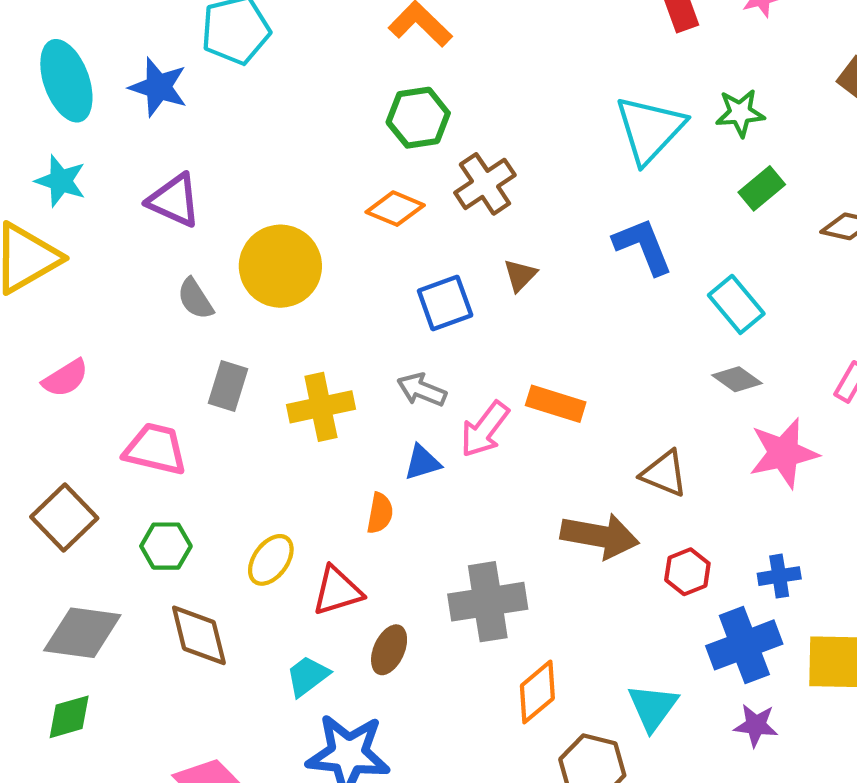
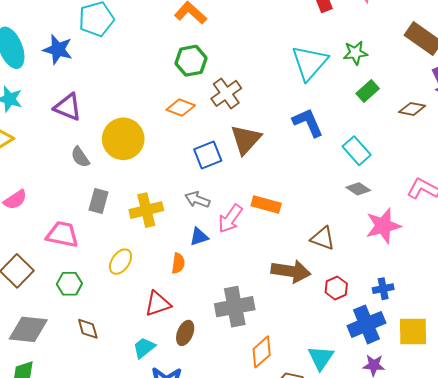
brown triangle: (520, 275) -> (246, 139), size x1.8
yellow ellipse: (271, 560) -> (121, 262), moved
brown diamond: (199, 635) -> (88, 329), size x0.7

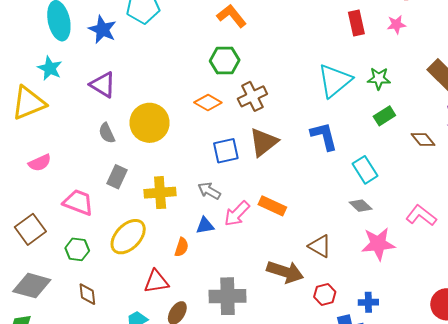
brown diamond: (412, 109) -> (423, 139), turned 30
yellow ellipse: (121, 262) -> (128, 237), size x1.5

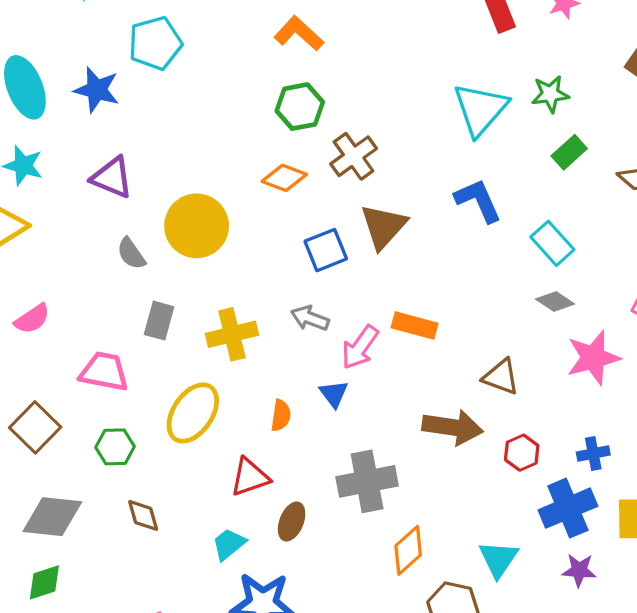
blue triangle: (205, 226) -> (334, 394), moved, turned -48

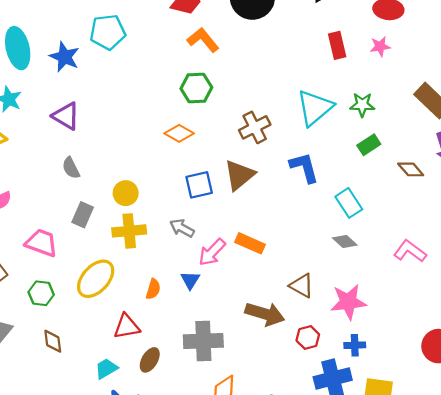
brown cross: (354, 156) -> (255, 127), moved
yellow circle: (197, 226) -> (126, 193), moved, size x0.6
pink star: (593, 358) -> (348, 302), moved

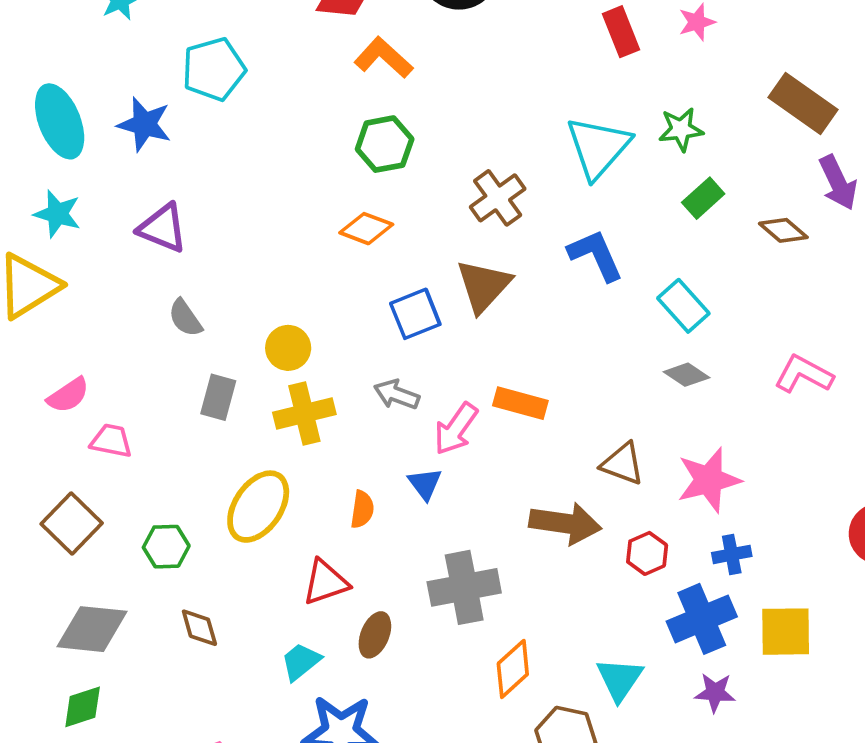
pink trapezoid: (41, 243) -> (111, 441), moved, size x0.7

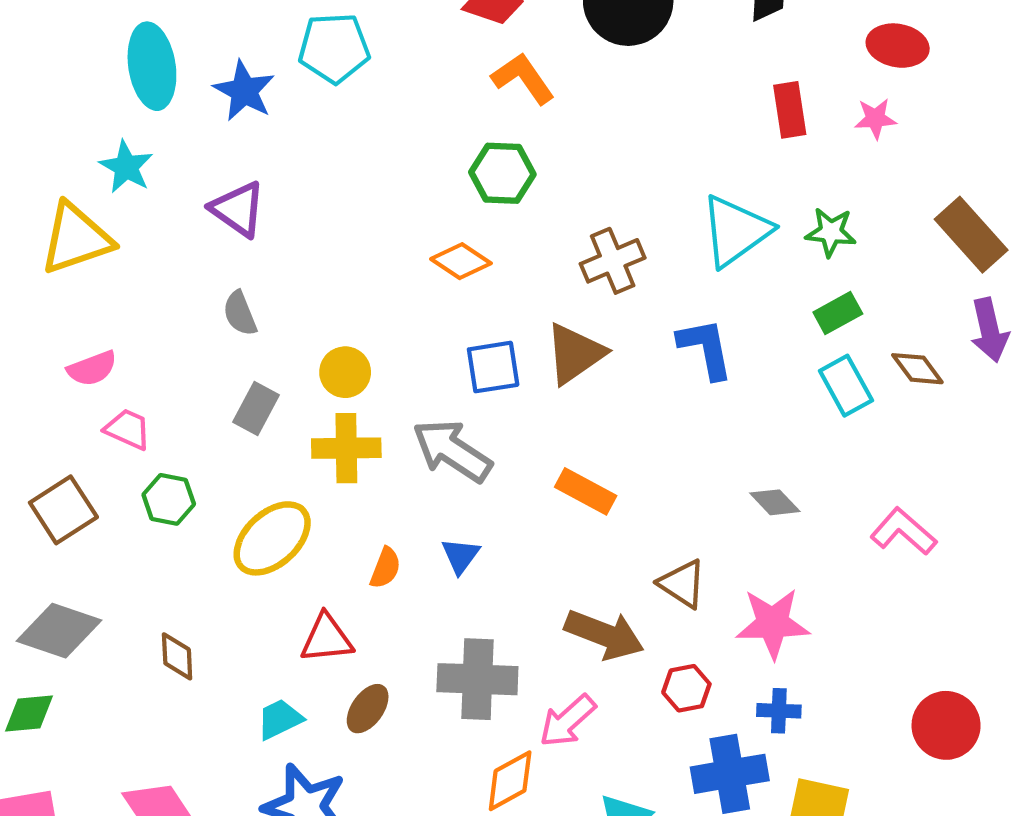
cyan rectangle: (683, 306) -> (846, 386), moved
gray arrow: (397, 394) -> (452, 451), size x1.6
pink arrow: (456, 429) -> (567, 721), moved
green hexagon: (166, 547) -> (169, 499), moved

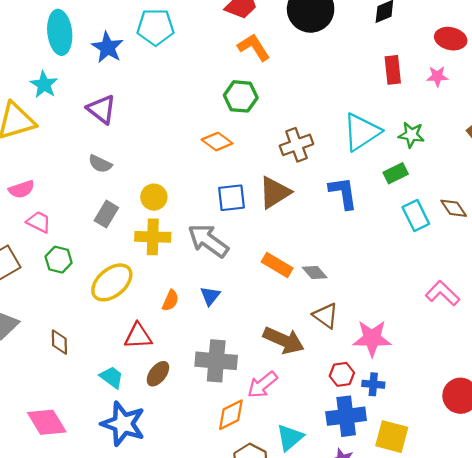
gray semicircle: (240, 313) -> (100, 164), turned -45
green rectangle: (838, 313) -> (396, 173), moved
gray diamond: (775, 502) -> (315, 273), moved
red hexagon: (686, 688) -> (342, 374), moved
cyan trapezoid: (280, 719) -> (112, 377), turned 60

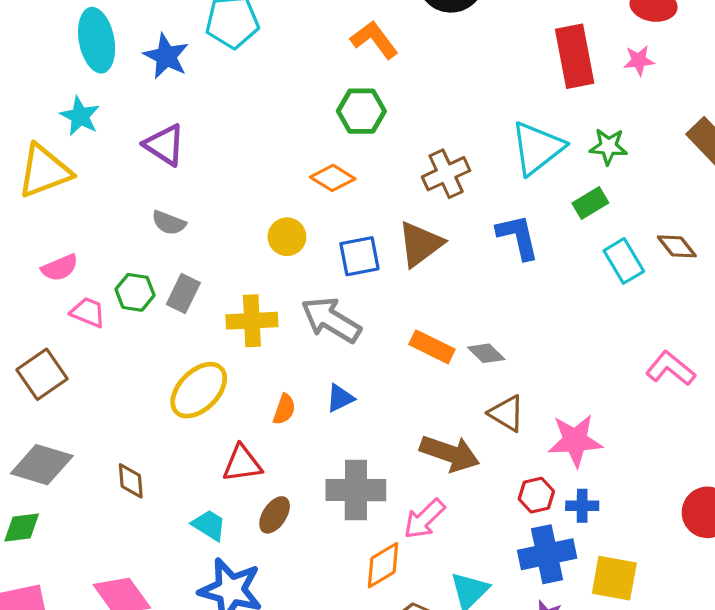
red rectangle: (393, 70) -> (575, 56), size x1.5
yellow circle: (154, 197) -> (287, 237), moved
green hexagon: (59, 260) -> (135, 292), moved
blue triangle: (210, 296) -> (340, 398), turned 30

